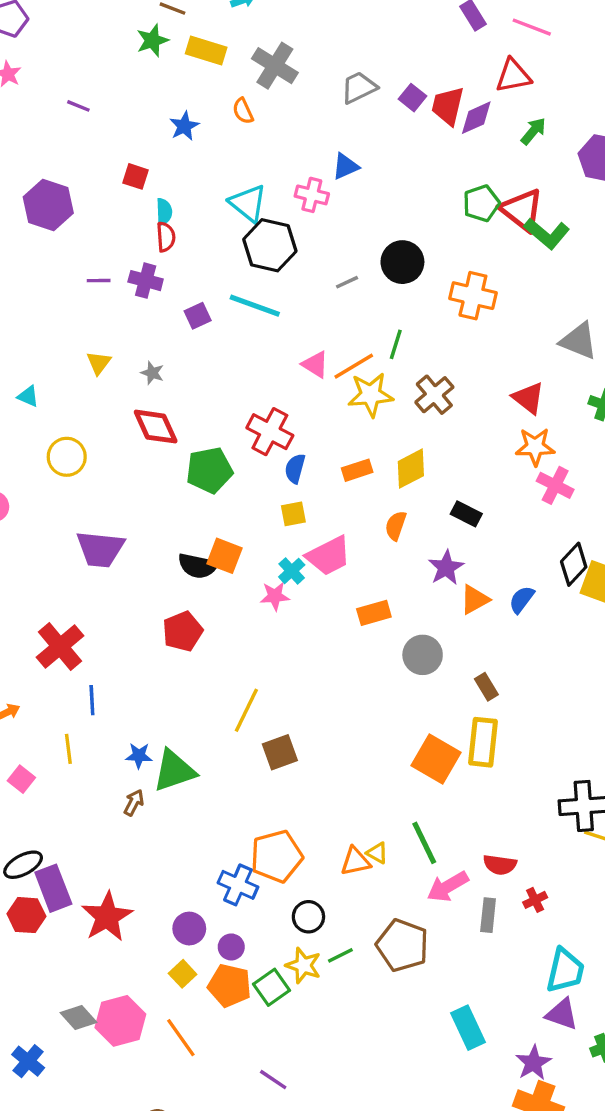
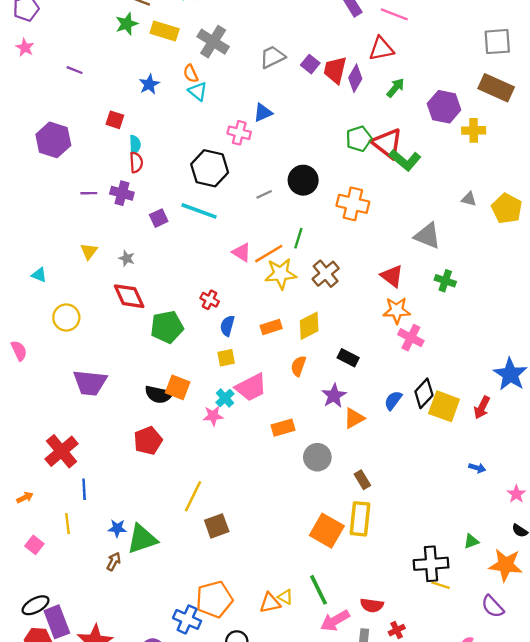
purple diamond: (476, 118) -> (355, 78), turned -36
cyan triangle: (248, 203) -> (198, 91), moved, size x0.7
red cross: (270, 432) -> (210, 300), size x0.6
blue semicircle: (522, 599) -> (393, 400), moved

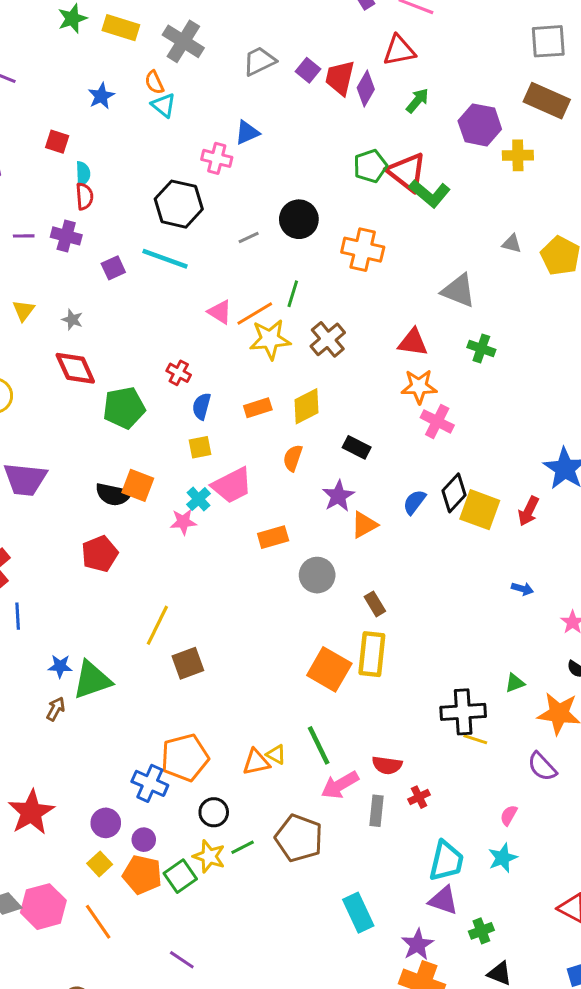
red triangle: (392, 276) -> (413, 342), turned -30

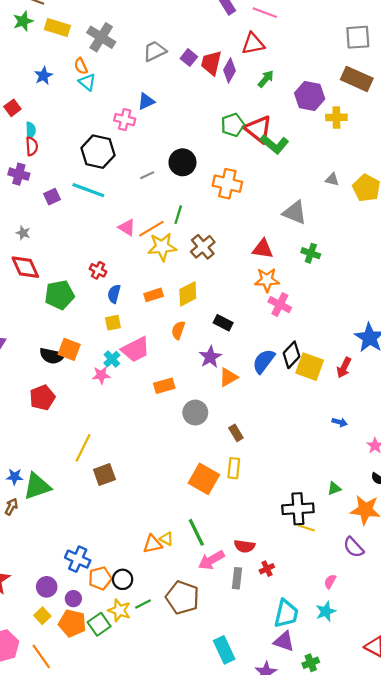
red square: (57, 142) -> (12, 108), turned 35
blue semicircle: (414, 502) -> (264, 361), size x1.4
yellow rectangle: (372, 654) -> (234, 468), size x0.7
orange pentagon: (185, 758) -> (100, 578), moved, size x0.7

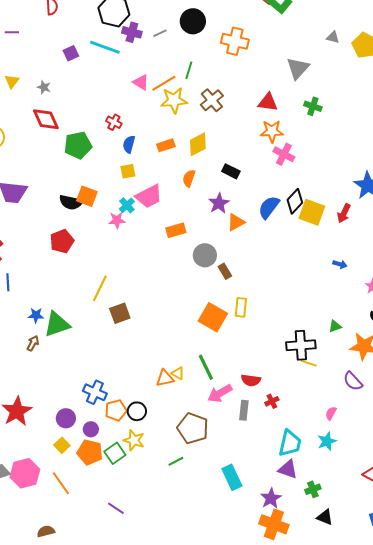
purple cross: (19, 174) -> (132, 32), moved
gray triangle: (295, 213) -> (298, 68), turned 50
brown rectangle: (236, 433) -> (225, 271), moved
green line: (143, 604) -> (176, 461), moved

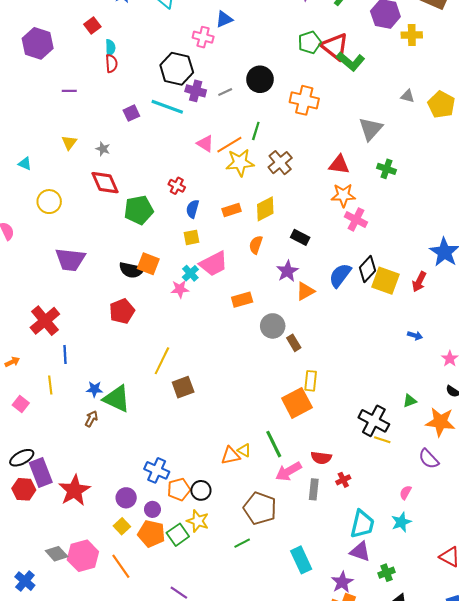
orange square: (213, 317) -> (297, 403), moved, turned 32
green triangle: (57, 324) -> (117, 399), turned 44
black cross: (301, 345) -> (374, 421), turned 32

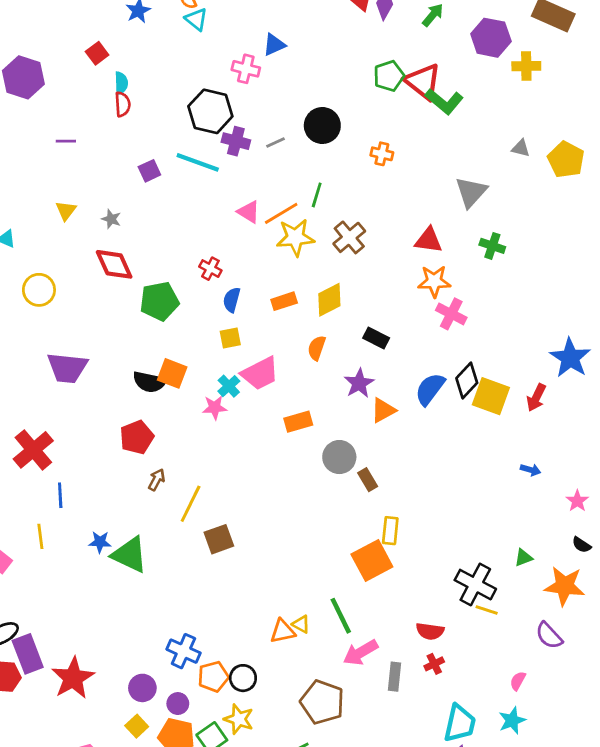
orange cross: (304, 100) -> (382, 154), size x0.6
brown arrow: (91, 419) -> (157, 480), moved
red semicircle: (321, 458) -> (430, 631), moved

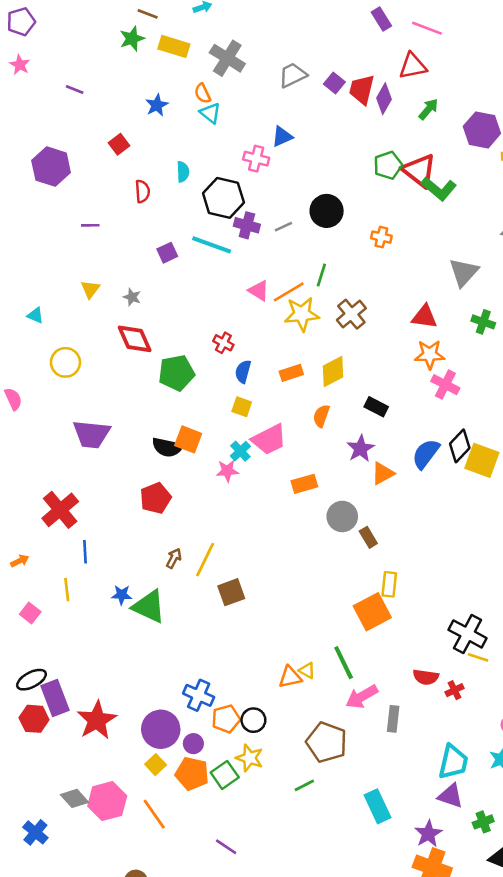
cyan semicircle: (121, 83) -> (183, 172), moved
yellow square: (230, 338) -> (242, 407), turned 30
brown arrow: (157, 480) -> (174, 558), moved
red cross: (434, 664) -> (454, 690), moved
purple circle: (142, 688) -> (161, 729), size x1.5

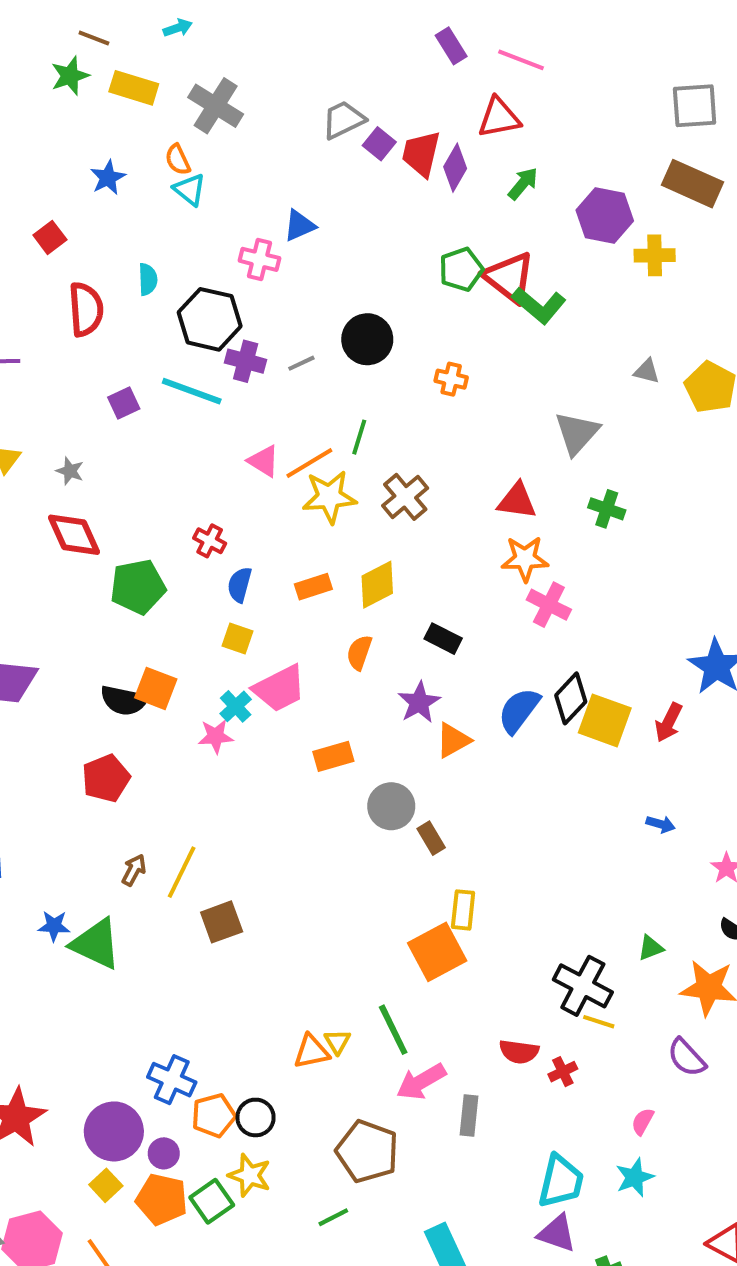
gray trapezoid: (293, 75) -> (343, 120), moved
red semicircle: (142, 191) -> (86, 309), size x1.5
yellow triangle: (307, 671) -> (337, 1042), turned 30

